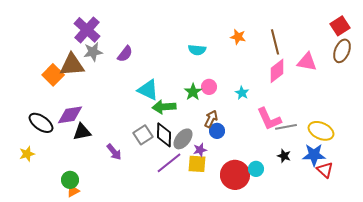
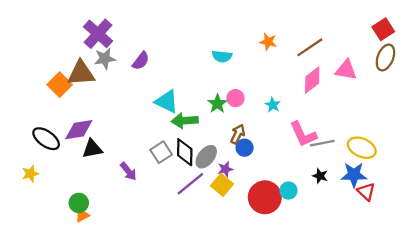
brown line: (275, 42) -> (310, 47), turned 70
yellow square: (197, 164) -> (222, 185), turned 36

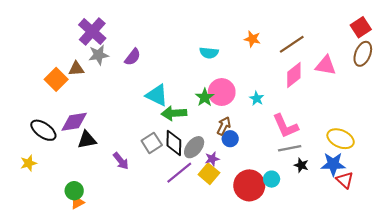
brown triangle: (81, 73) -> (76, 69), size x0.6
pink circle: (236, 98) -> (222, 92), size x1.6
gray line: (322, 143) -> (290, 148), moved

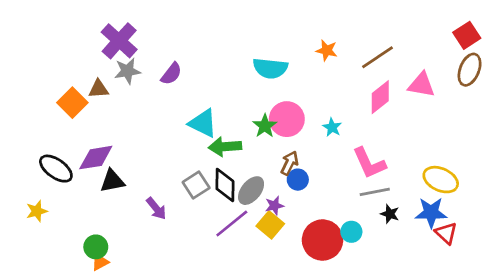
cyan semicircle: (209, 53) -> (270, 68), size x1.4

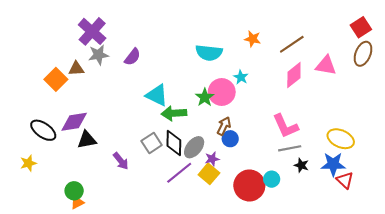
cyan star: (332, 127) -> (241, 77), moved

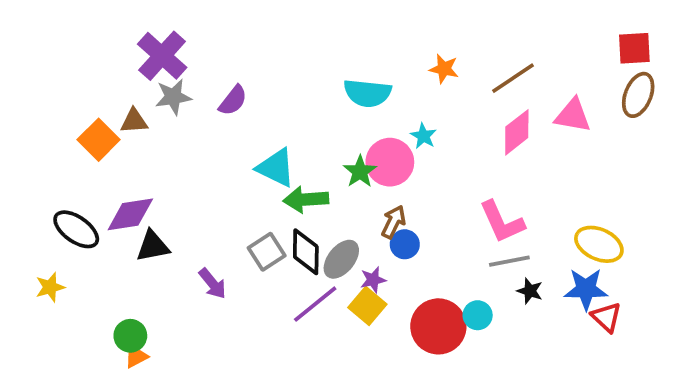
red square: (361, 27) -> (634, 48), turned 30

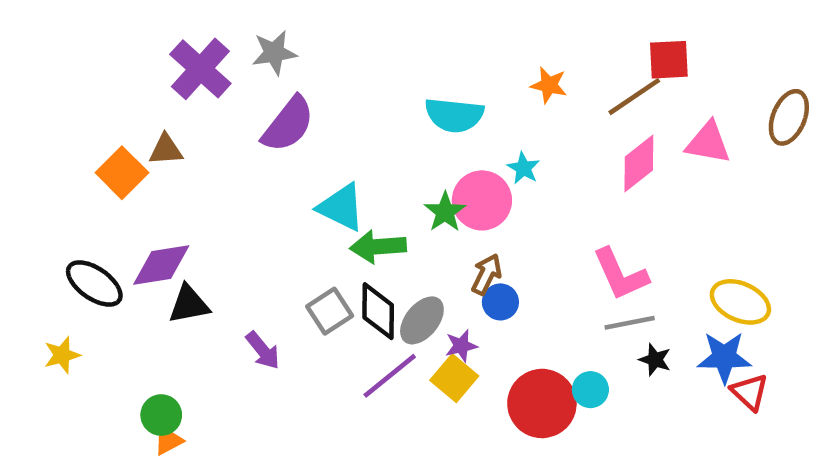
red square: (634, 48) -> (669, 60), moved
gray star: (173, 97) -> (274, 53), moved
purple semicircle: (233, 101) -> (288, 124), size x1.5

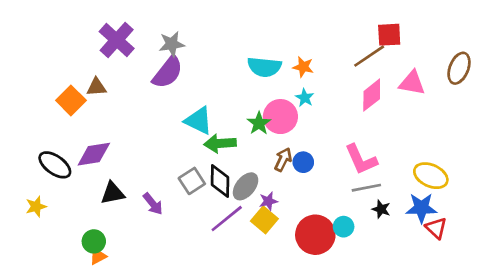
gray star: (274, 53) -> (172, 44), moved
orange star: (549, 85) -> (303, 67), moved
blue circle: (500, 302) -> (303, 162), moved
black triangle: (189, 304) -> (113, 193), moved

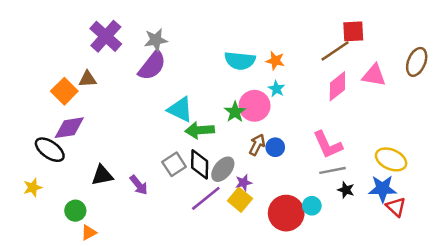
purple diamond: (94, 154) -> (69, 128), moved
green circle: (94, 241) -> (75, 211), moved

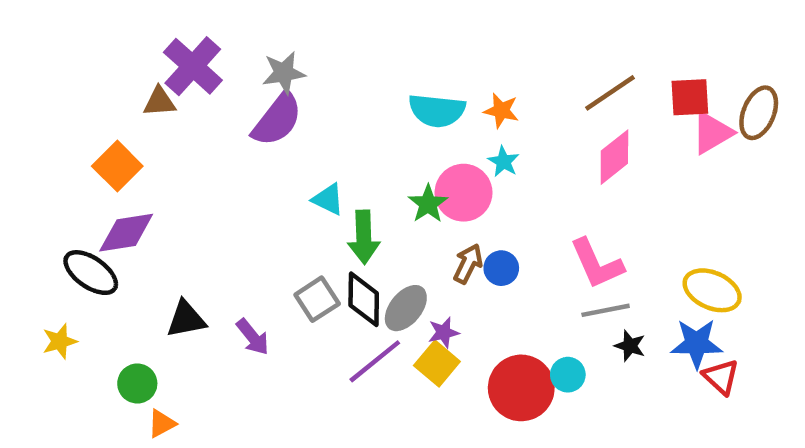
red square: (353, 31) -> (690, 97), moved
pink triangle: (374, 75) -> (712, 133), moved, turned -40
brown triangle: (88, 79) -> (159, 102), moved
cyan triangle: (180, 109) -> (328, 199), size x0.7
green arrow: (200, 130) -> (364, 237), turned -88

